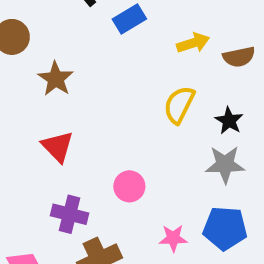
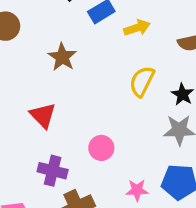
yellow arrow: (193, 43) -> (137, 28), moved
brown star: (56, 79) -> (62, 57), moved

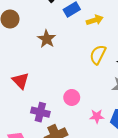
red triangle: (43, 115) -> (20, 81), moved
pink star: (137, 190) -> (97, 116), moved

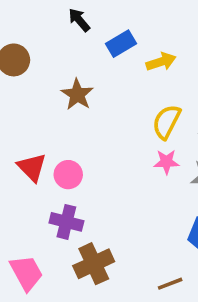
pink circle: (72, 97) -> (68, 175), moved
pink star: (97, 116) -> (166, 162), moved

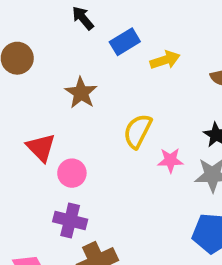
yellow semicircle: (166, 122) -> (138, 131), moved
red triangle: (32, 167) -> (41, 148), moved

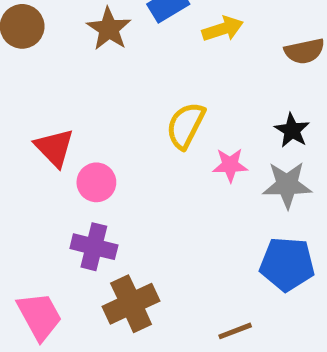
brown star: (81, 93) -> (109, 29), moved

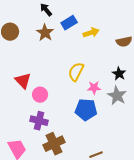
gray star: (287, 185) -> (117, 96), turned 30
blue pentagon: (287, 264) -> (86, 110), moved

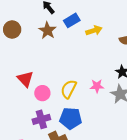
yellow semicircle: (76, 72) -> (69, 89), moved
blue pentagon: (86, 110) -> (71, 118), moved
purple cross: (39, 121) -> (41, 119), turned -30

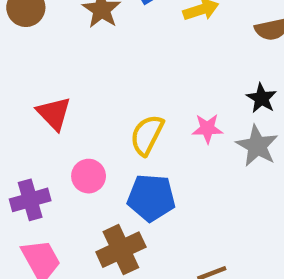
pink circle: (42, 93) -> (89, 176), moved
purple cross: (41, 119) -> (30, 200), moved

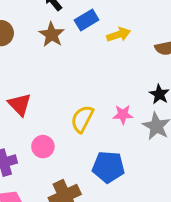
blue pentagon: (151, 198) -> (108, 167), moved

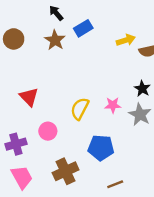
yellow arrow: (119, 35) -> (126, 40), moved

